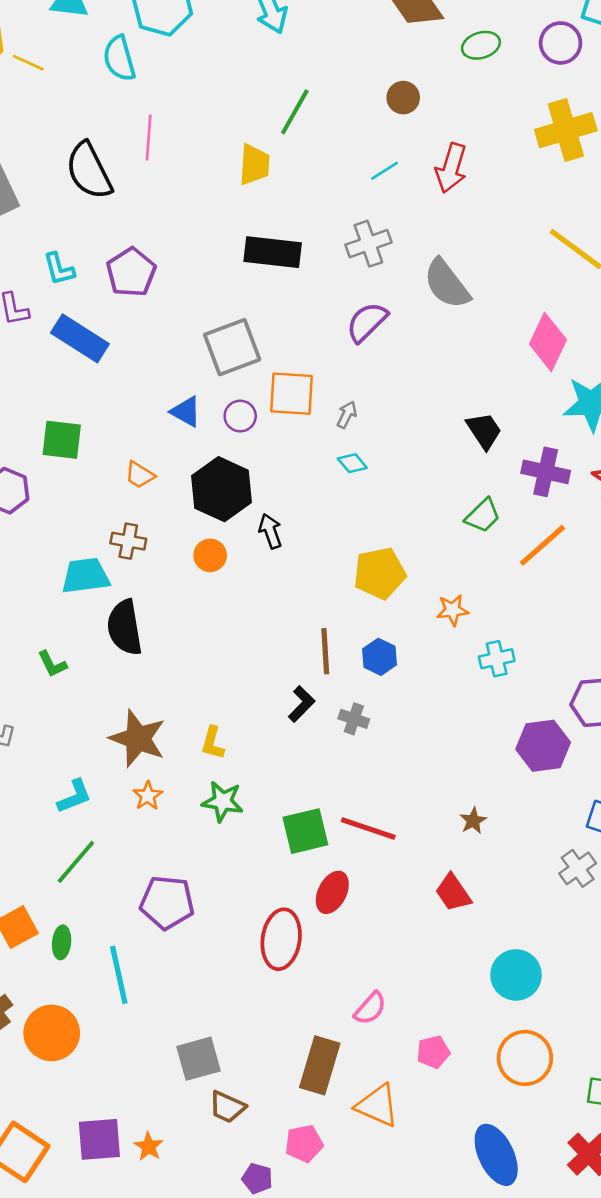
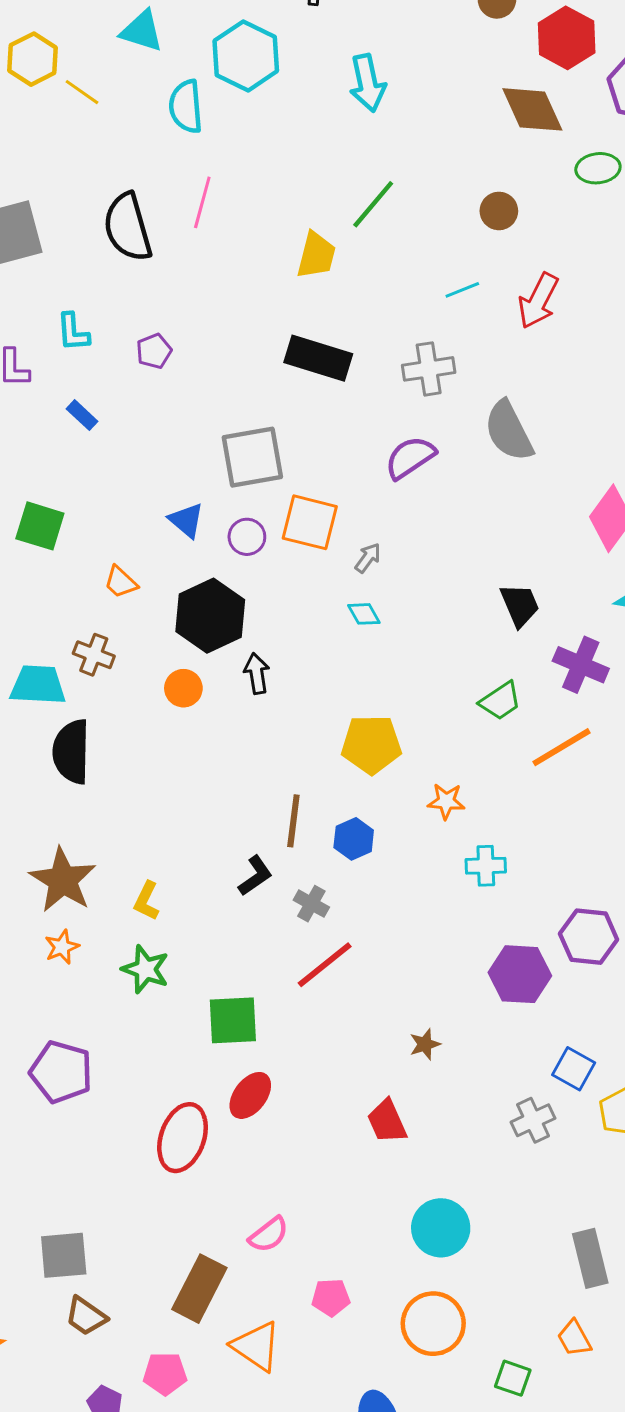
purple pentagon: (131, 272) -> (154, 351), size x0.6
blue rectangle: (80, 338) -> (82, 415), size x0.5
red line: (368, 828) -> (325, 965), moved, turned -68

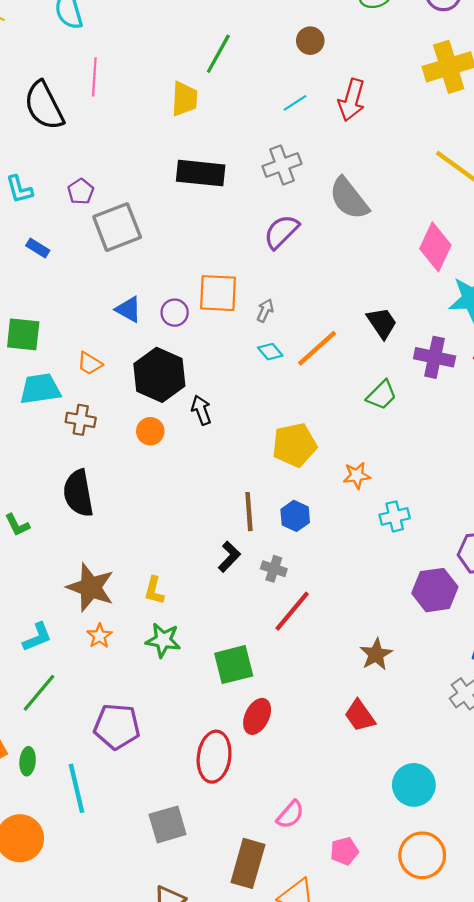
gray square: (252, 457) -> (117, 227), moved
cyan trapezoid: (38, 685) -> (40, 389), moved
orange line: (562, 747) -> (317, 348), moved
brown star: (425, 1044) -> (376, 654), size x1.4
gray square: (64, 1255) -> (168, 824), moved

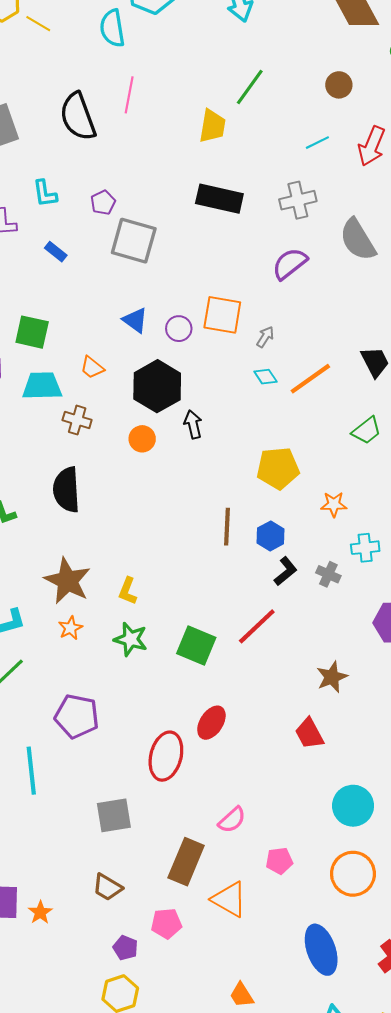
gray square: (117, 227) -> (134, 241), turned 30
black L-shape: (229, 557) -> (286, 571), moved
gray cross: (274, 569) -> (328, 574), moved
green square: (234, 665) -> (196, 645), moved, turned 30

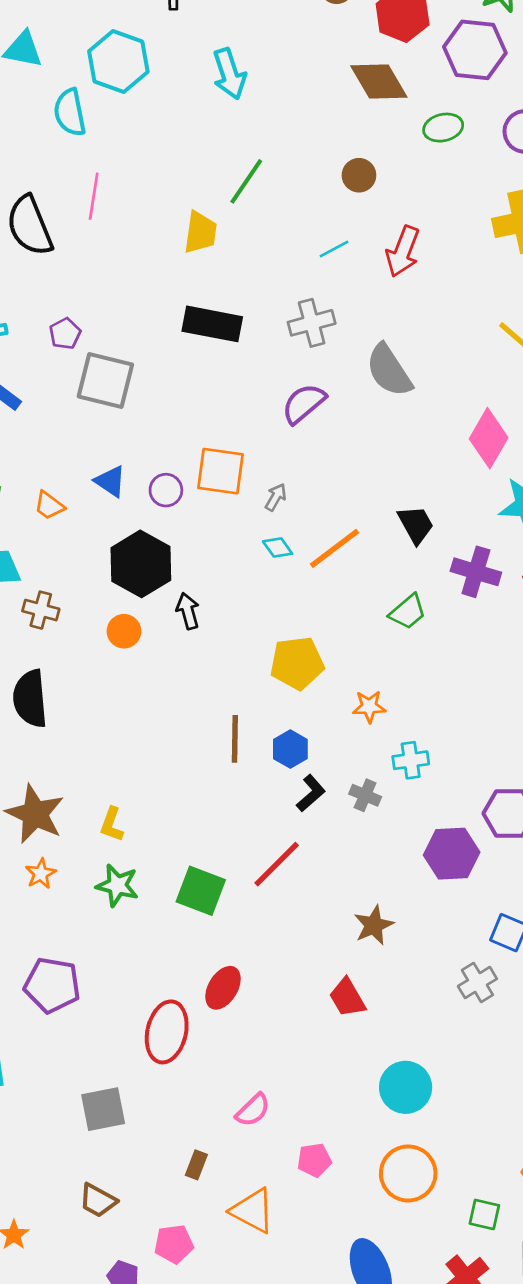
orange trapezoid: (92, 367) -> (49, 506), moved
brown rectangle: (186, 862) -> (196, 1165), size x0.5

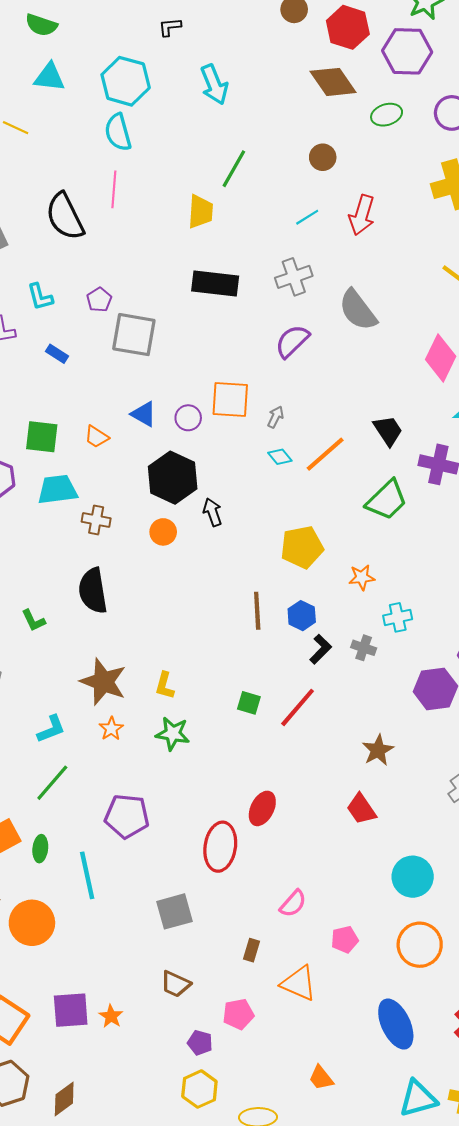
cyan semicircle: (70, 112) -> (118, 132), moved
green trapezoid: (408, 612) -> (387, 500), size x1.4
green square: (201, 891) -> (249, 703), moved, size x0.6

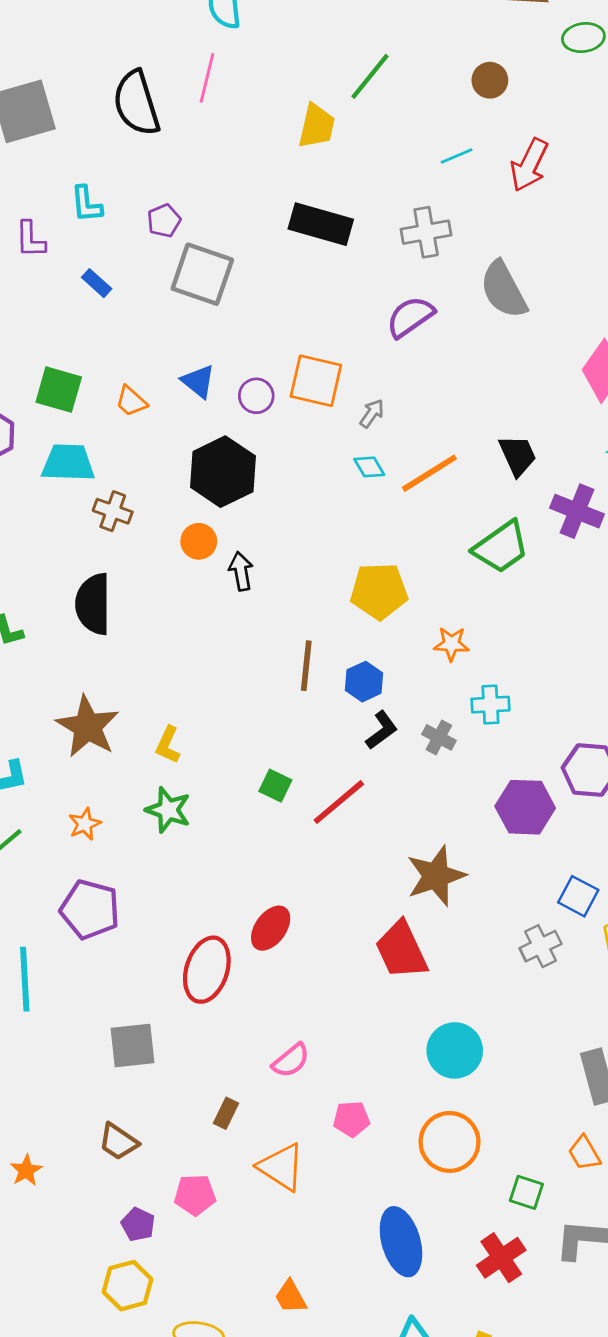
black arrow: (213, 512) -> (241, 571), moved
orange star: (111, 729) -> (85, 824), moved
brown star: (378, 750) -> (436, 876), size x1.4
red trapezoid: (361, 809) -> (401, 950), size x1.4

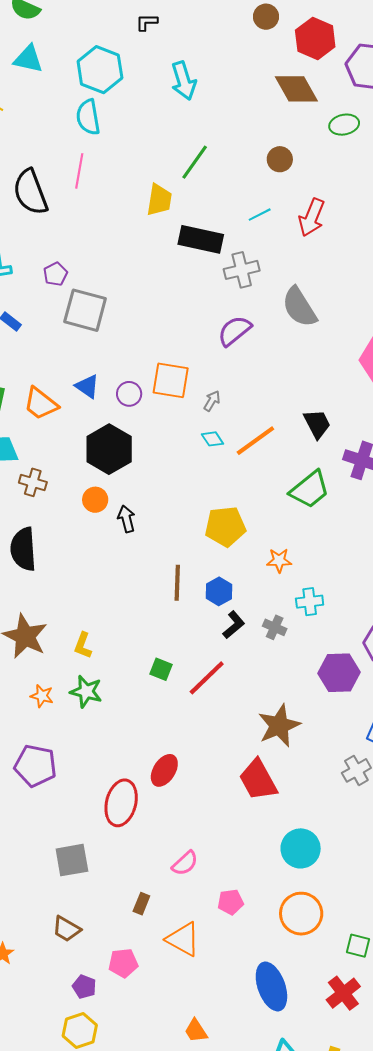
black rectangle: (321, 224) -> (201, 239), moved
orange trapezoid: (131, 401) -> (41, 404), size x1.5
orange star: (85, 824) -> (42, 696), moved, turned -30

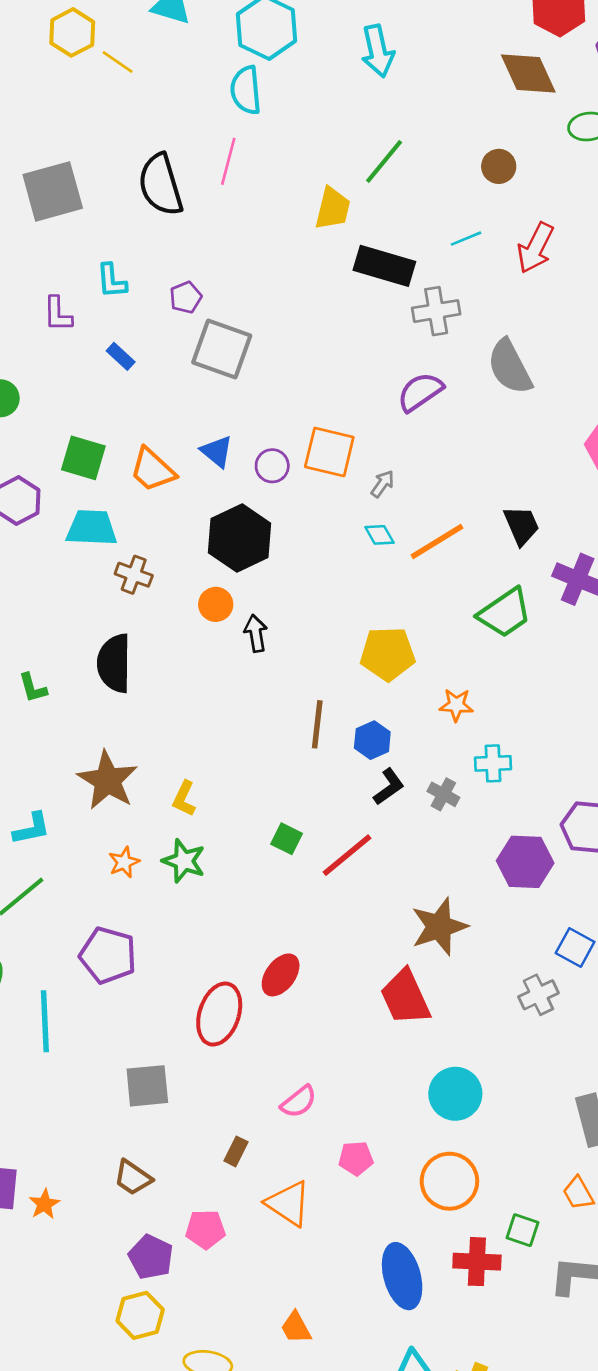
orange star: (42, 696) -> (124, 862), turned 30
purple pentagon: (84, 987) -> (151, 1257), size x1.4
red cross: (343, 993) -> (477, 1262), moved, turned 36

